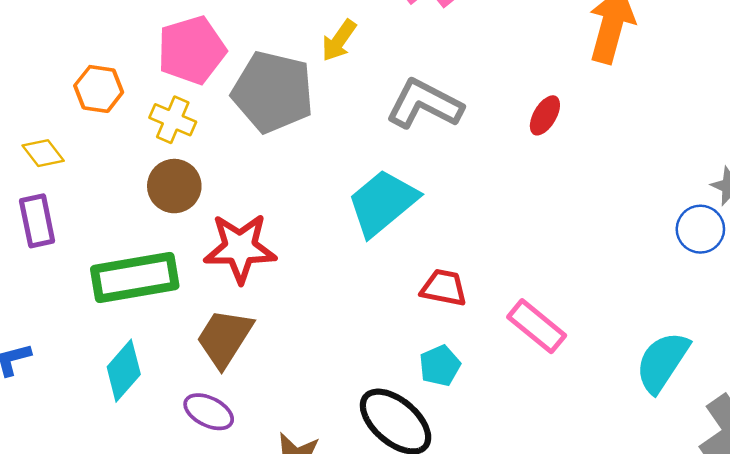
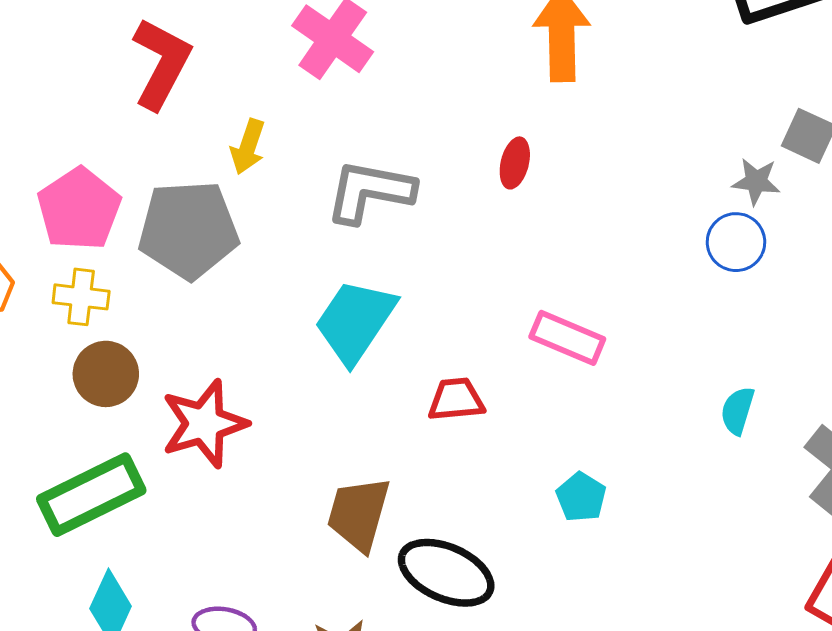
pink rectangle: (537, 326) -> (567, 338), moved
brown trapezoid: (224, 338) -> (359, 514), moved
cyan semicircle: (662, 362) -> (737, 411), size x0.6
cyan pentagon: (440, 366) -> (581, 497), moved

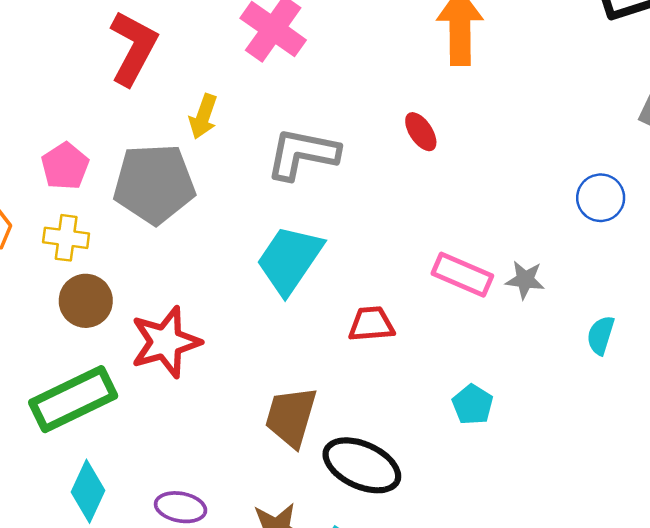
red ellipse: (515, 163) -> (421, 132), turned -48
gray star: (756, 181) -> (525, 280), moved
pink pentagon: (79, 209) -> (65, 166), size x0.7

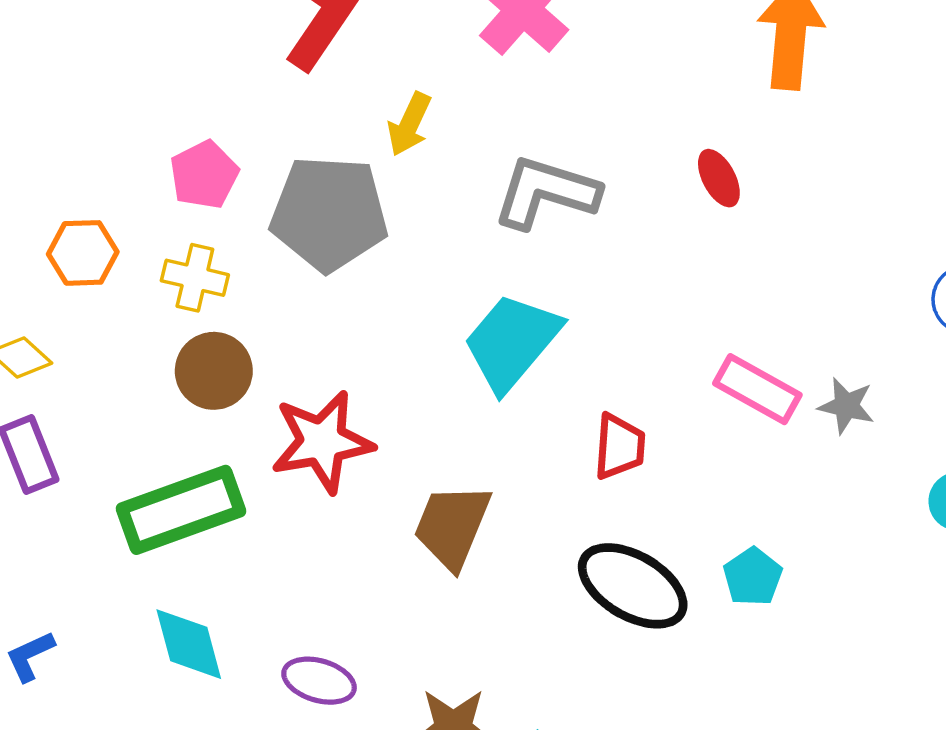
red trapezoid: (371, 324) -> (619, 447), turned 93
brown trapezoid: (291, 417) -> (452, 526), moved
black ellipse: (362, 465) -> (633, 586), moved
cyan diamond: (88, 491) -> (189, 644), turned -46

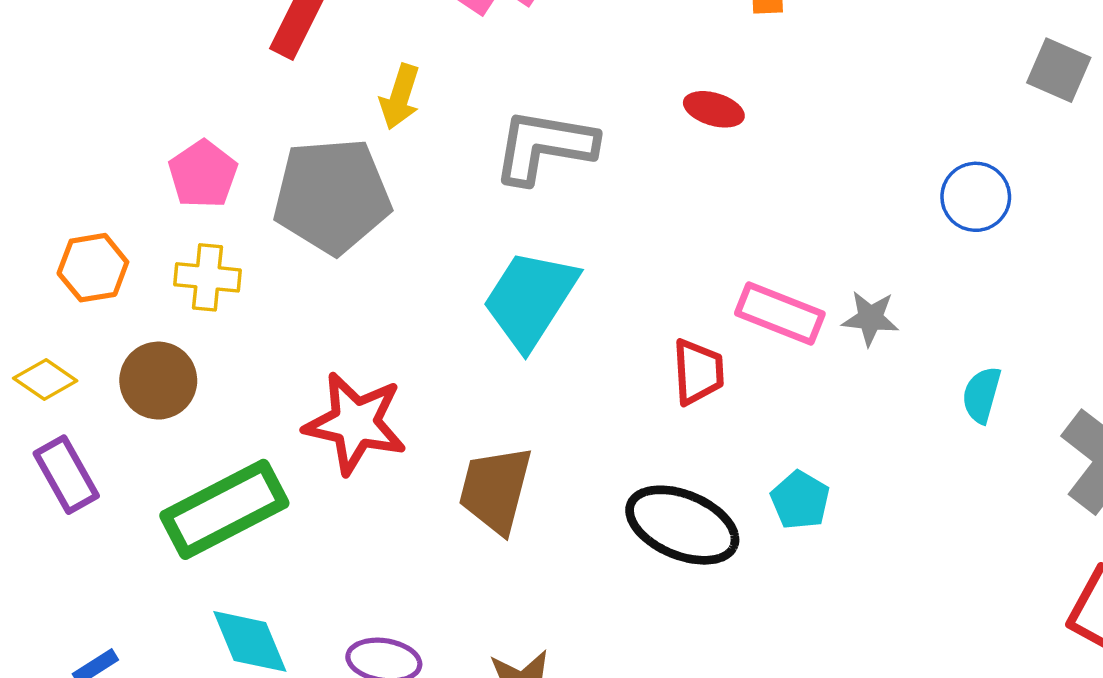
red ellipse: (719, 178) -> (714, 109), turned -38
brown circle: (214, 371) -> (158, 381), moved
red star: (322, 442) -> (355, 423), turned 30
red trapezoid: (619, 447) -> (698, 372), moved

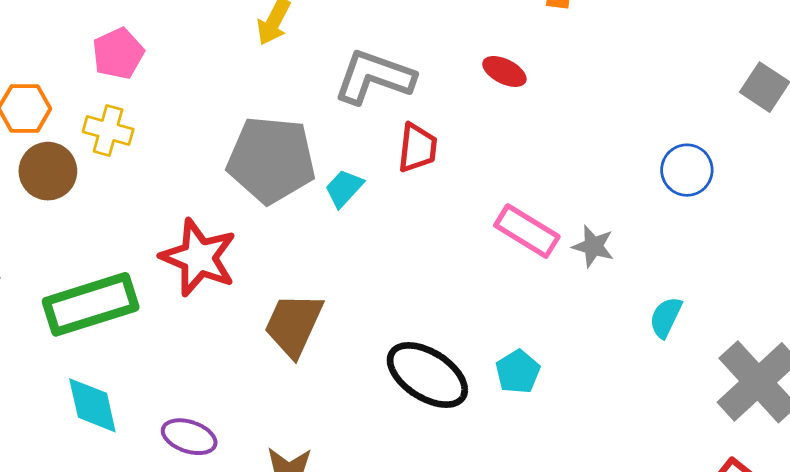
gray pentagon: (332, 196) -> (271, 160), moved
cyan trapezoid: (530, 299) -> (344, 188), size x0.5
red trapezoid: (698, 372) -> (417, 148), moved
brown circle: (158, 381) -> (48, 171), moved

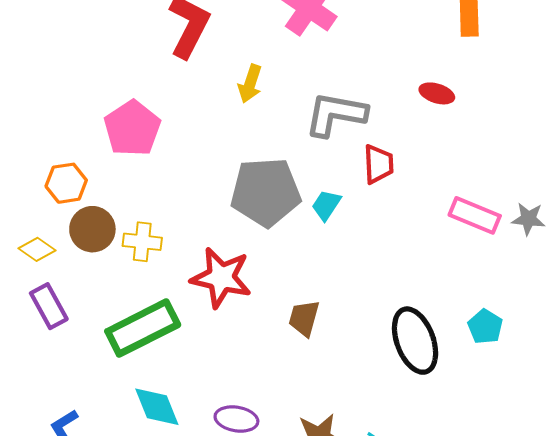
pink pentagon: (118, 53) -> (132, 128), size x1.4
yellow cross: (108, 130) -> (142, 242), moved
brown trapezoid: (294, 325) -> (304, 318), size x0.7
black ellipse: (427, 375) -> (415, 341), turned 46

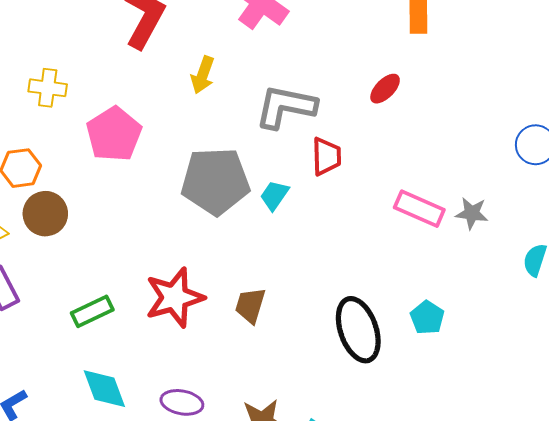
red ellipse: (437, 93) -> (385, 89), turned -64
pink pentagon: (132, 128) -> (114, 134), moved
yellow cross: (142, 242) -> (48, 88), moved
red star: (221, 278) -> (175, 298), moved, turned -30
green rectangle: (143, 328) -> (92, 311), size x0.6

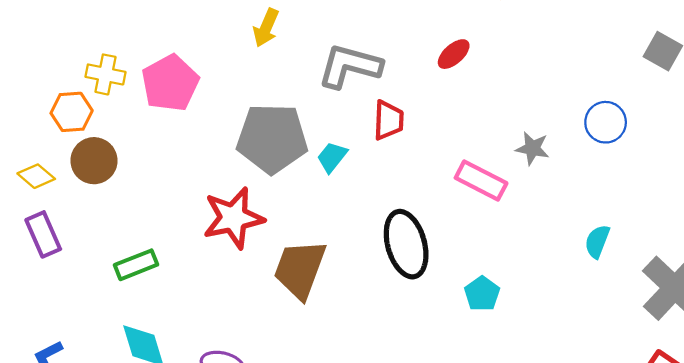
yellow cross: (48, 88) -> (106, 74), moved
gray star: (472, 213) -> (532, 148), moved
red star: (175, 298) -> (233, 218), moved
brown trapezoid: (250, 305) -> (300, 269), size x1.6
black ellipse: (358, 330) -> (406, 244), moved

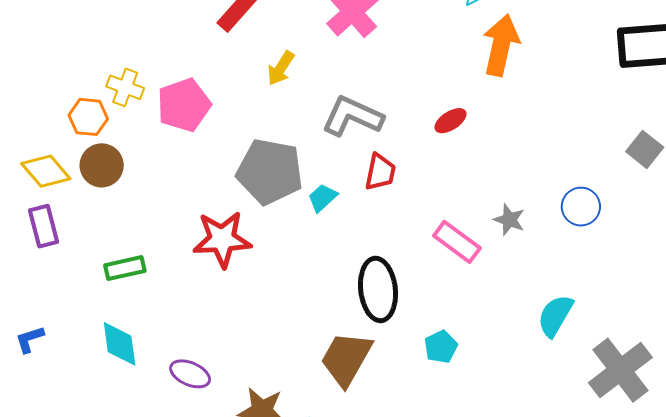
yellow diamond: (36, 176) -> (46, 171), size x1.4
cyan semicircle: (597, 241) -> (555, 316), size x1.4
brown trapezoid: (300, 269) -> (346, 359), moved

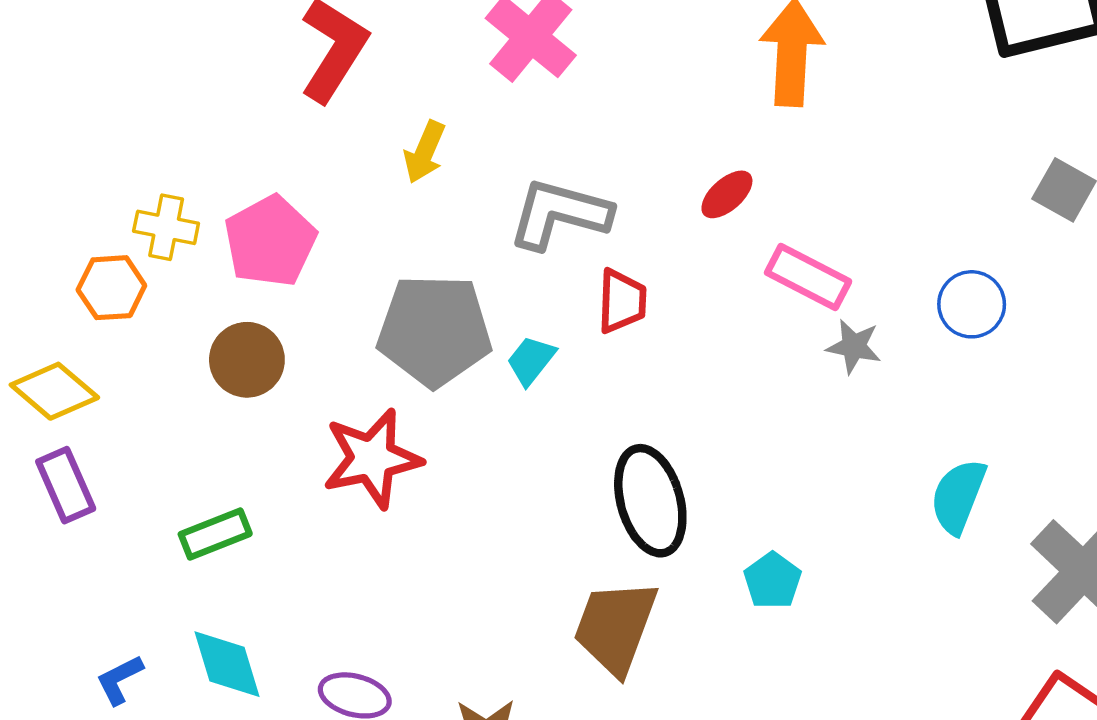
brown circle: (102, 165) -> (247, 360), moved
pink rectangle: (457, 242) -> (808, 277), moved
blue L-shape: (30, 339) -> (120, 680), moved

